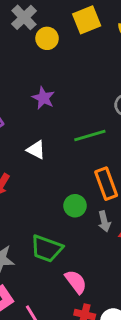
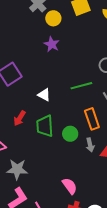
purple star: (43, 98) -> (52, 44), moved
green trapezoid: (47, 249) -> (45, 126), moved, turned 65

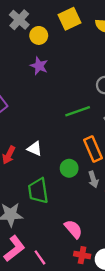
white triangle: (44, 95) -> (35, 149), moved
green trapezoid: (45, 126) -> (38, 191), moved

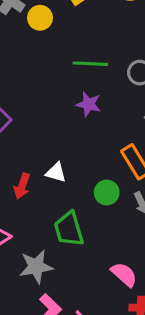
purple star: (39, 66) -> (89, 104), moved
green line: (78, 111) -> (90, 64), moved, turned 30

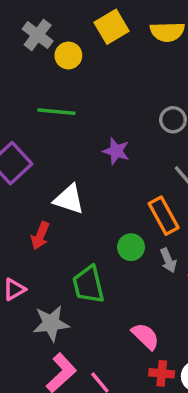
green line: (90, 64) -> (56, 112), moved
white triangle: (56, 172) -> (69, 199), moved, size x1.4

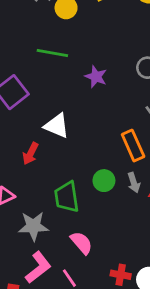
purple star: (116, 151) -> (96, 77), moved
green circle: (131, 247) -> (104, 181), moved
pink semicircle: (145, 336) -> (81, 243), moved

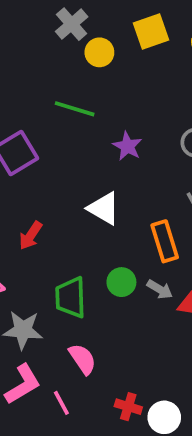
white triangle: (57, 126) -> (104, 208), moved
gray arrow: (134, 183) -> (160, 289), turned -48

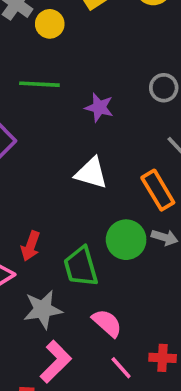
red arrow: (31, 236) -> (31, 246), moved
green circle: (121, 282) -> (126, 240), size x1.4
pink line: (61, 403) -> (121, 368), moved

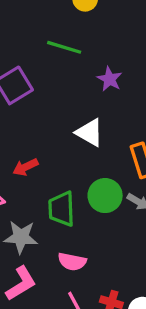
red arrow: (31, 246) -> (25, 167), moved, turned 30
pink semicircle: (107, 323) -> (72, 262), turned 136

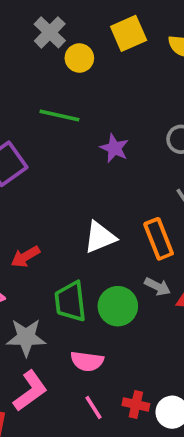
white triangle: (90, 132) -> (100, 237), moved, turned -48
green circle: (105, 196) -> (118, 306), moved

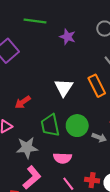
white triangle: (100, 237) -> (64, 88), turned -30
gray arrow: (158, 287) -> (99, 137), moved

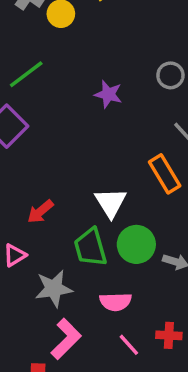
green line: (35, 21) -> (26, 74), moved, turned -40
white triangle: (64, 88) -> (111, 203), moved

